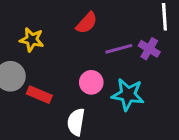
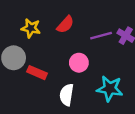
red semicircle: (87, 23) -> (65, 25), moved
cyan star: (128, 95) -> (110, 89), moved

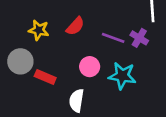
purple line: (101, 36) -> (113, 38), turned 35
cyan star: (110, 89) -> (122, 76), moved

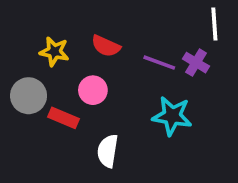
red semicircle: (75, 26) -> (106, 46), turned 72
pink circle: (90, 67) -> (93, 90), moved

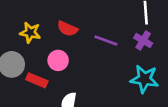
purple cross: (196, 63) -> (143, 40), moved
cyan star: (172, 116) -> (144, 79), moved

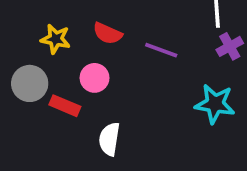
purple cross: (143, 40) -> (230, 46), moved, turned 30

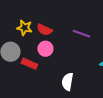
red semicircle: (107, 33) -> (44, 30), moved
white semicircle: (109, 139) -> (67, 82), moved

